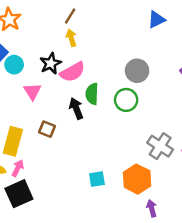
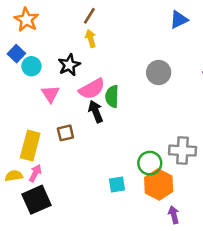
pink semicircle: (73, 72) -> (92, 89), moved
green circle: (126, 100) -> (150, 163), moved
brown square: (47, 129) -> (65, 133), turned -35
gray cross: (160, 146) -> (183, 151), turned -30

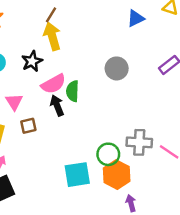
yellow arrow: (91, 39) -> (52, 36), size x1.6
pink triangle: (50, 94) -> (14, 102), moved
cyan square: (117, 185) -> (77, 175), size x1.6

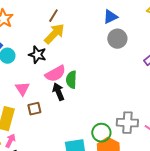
blue triangle: (136, 18) -> (110, 17), moved
yellow arrow: (52, 36) -> (54, 34), turned 60
black star: (32, 61) -> (37, 55), turned -30
gray circle: (117, 68) -> (117, 39), moved

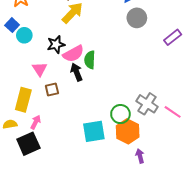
black star: (37, 55) -> (56, 44), moved, turned -30
gray cross: (127, 123) -> (147, 104), turned 30
pink arrow: (10, 141) -> (36, 122), moved

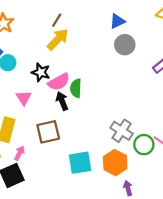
black star: (56, 44) -> (41, 72), turned 30
brown square: (52, 89) -> (48, 132), moved, size x1.6
gray cross: (147, 104) -> (122, 131), moved
green circle: (120, 114) -> (144, 145), moved

